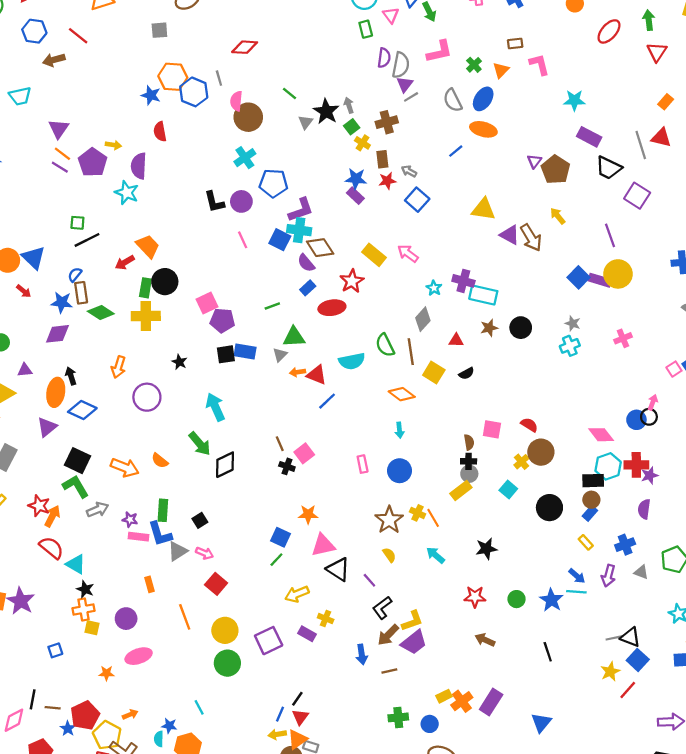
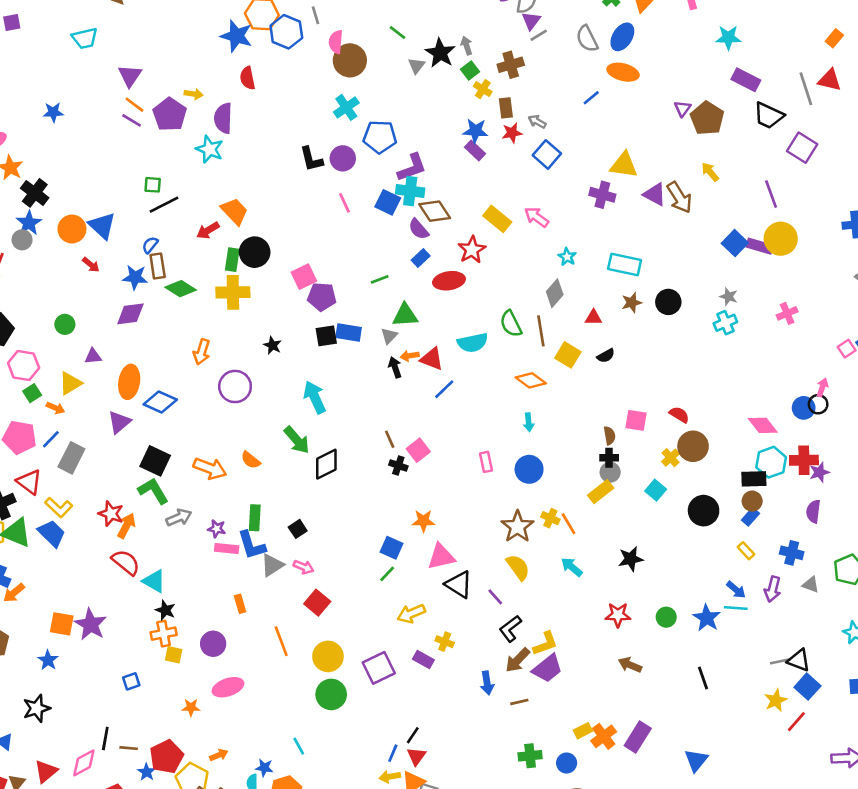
blue star: (151, 95) -> (237, 36), size x1.4
purple cross: (463, 281) -> (602, 195), moved
black arrow: (71, 376) -> (395, 367), moved
blue cross: (625, 545) -> (792, 553), turned 36
yellow semicircle: (389, 555) -> (518, 567), size x1.5

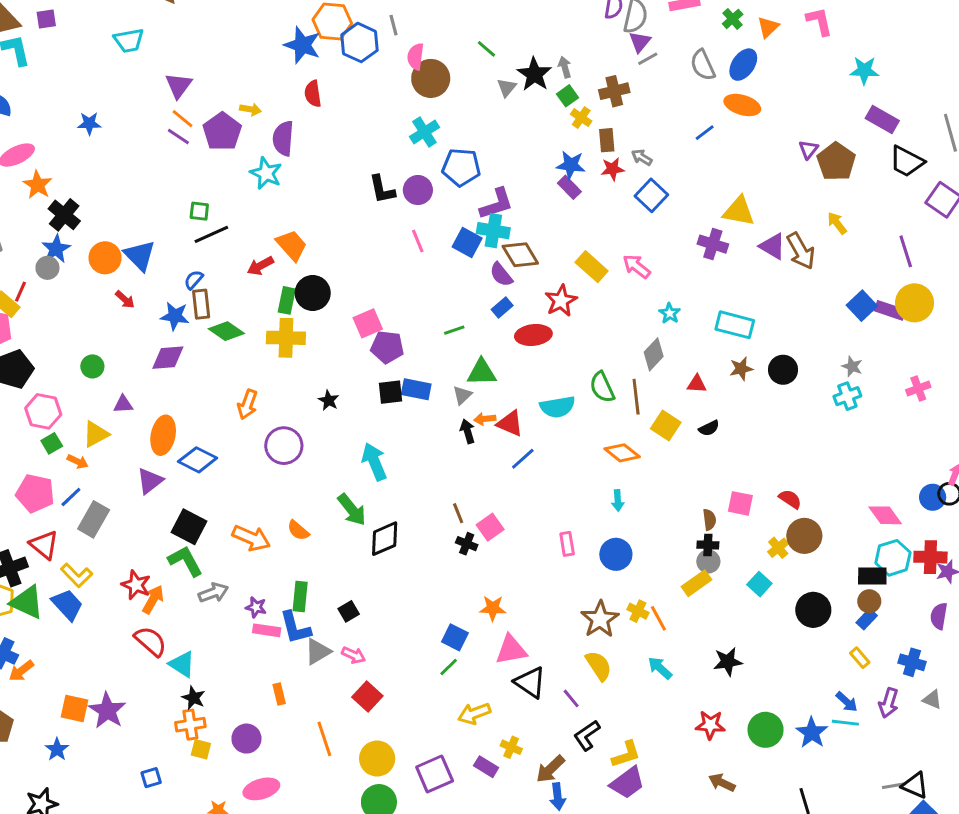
green circle: (666, 617) -> (766, 730), size x1.5
brown arrow: (518, 660) -> (550, 769), moved

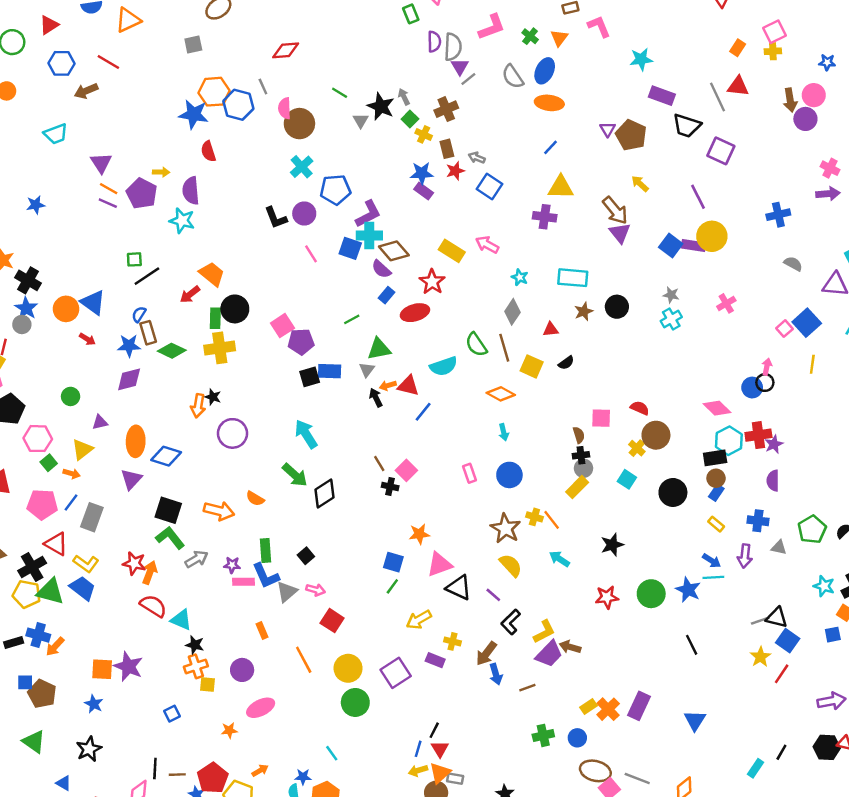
blue line: (705, 133) -> (550, 147), moved
purple triangle: (773, 246) -> (620, 233), moved, turned 30
black star: (329, 400) -> (213, 397), moved
brown arrow: (722, 783) -> (570, 647), moved

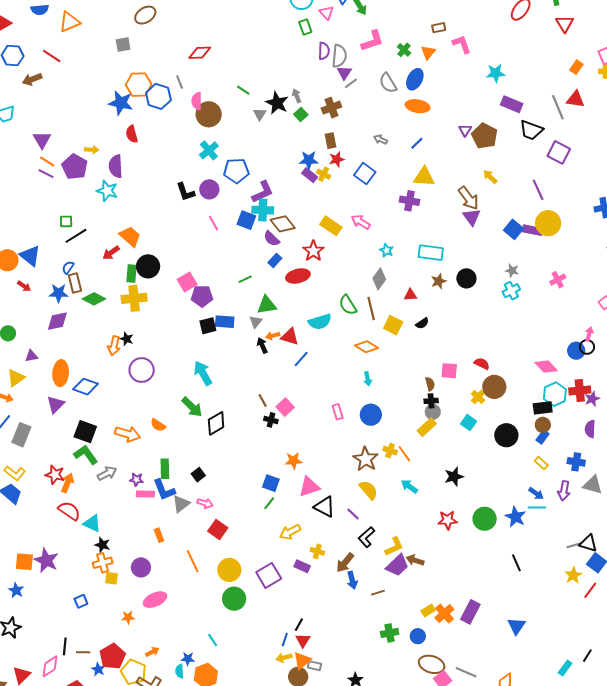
yellow cross: (424, 134) -> (324, 174), moved
gray arrow: (477, 158) -> (381, 140), moved
gray triangle: (779, 547) -> (593, 485), size x1.5

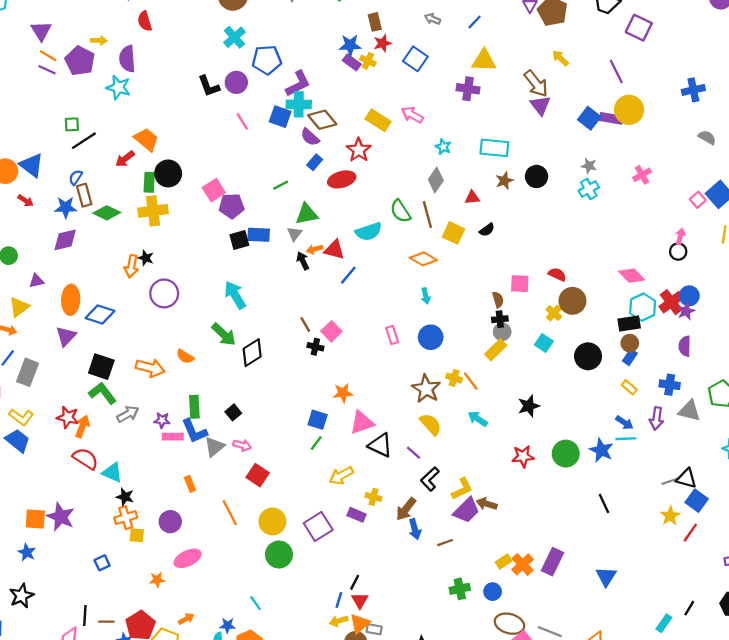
blue circle: (576, 351) -> (689, 296), moved
red cross: (580, 391) -> (671, 302), turned -30

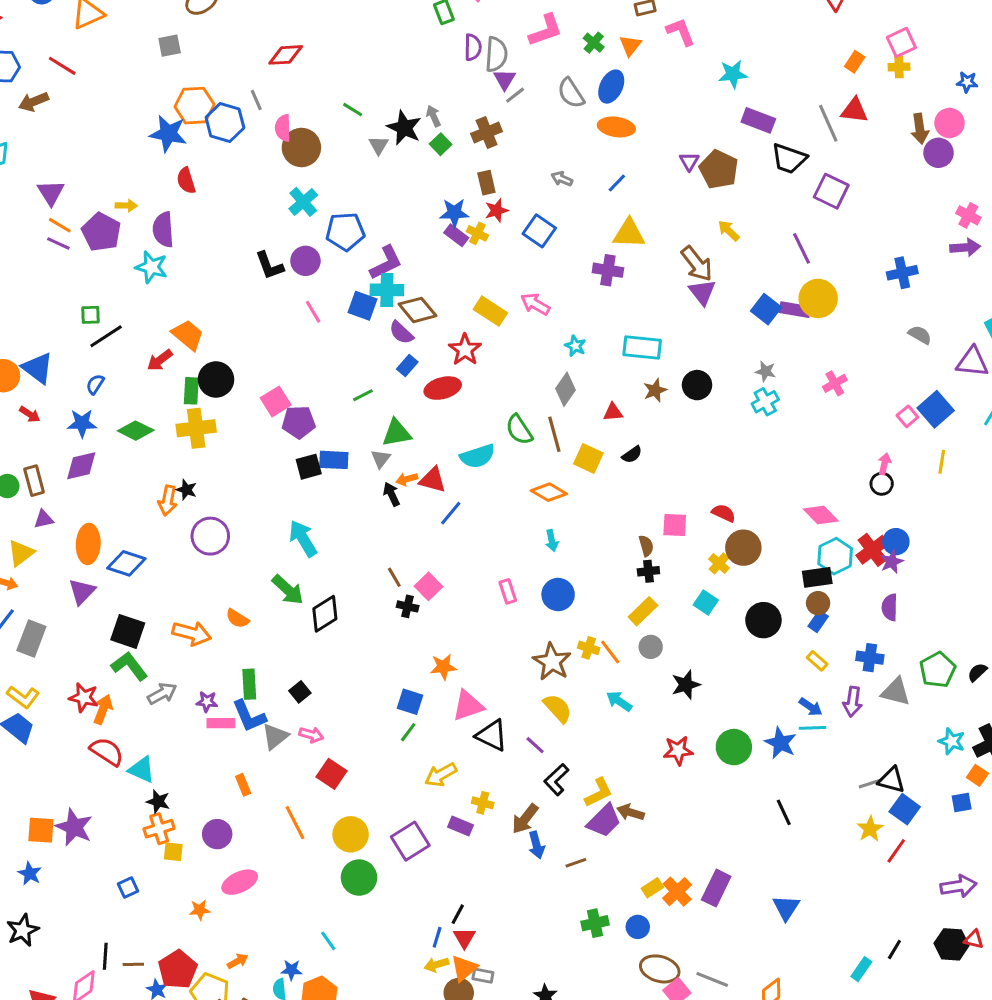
brown rectangle: (84, 195) -> (34, 481), moved
gray circle: (502, 332) -> (651, 647), moved

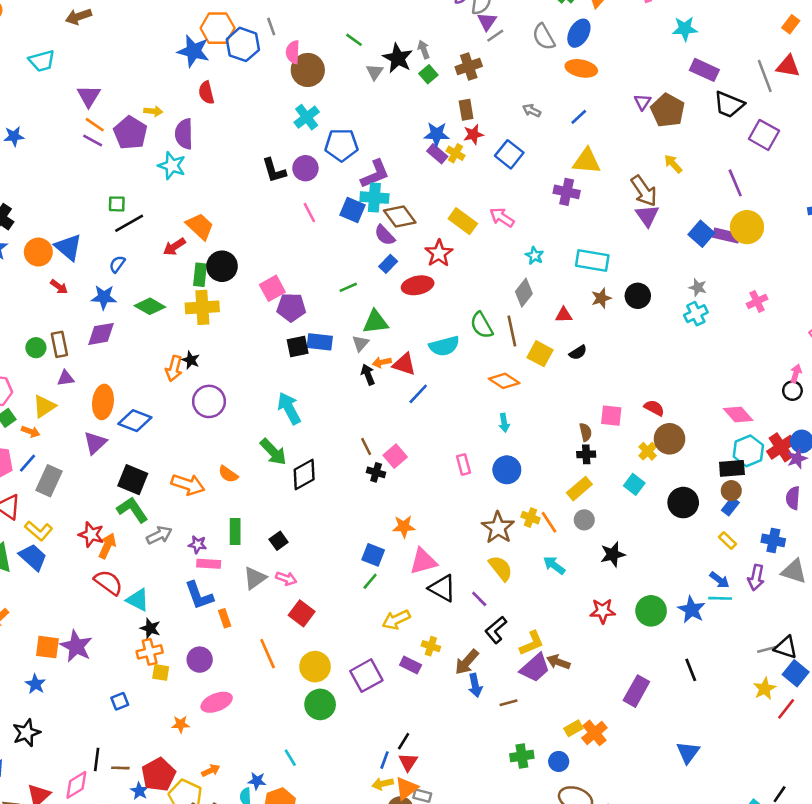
blue L-shape: (249, 716) -> (199, 595), moved
purple rectangle: (716, 888) -> (636, 691), moved

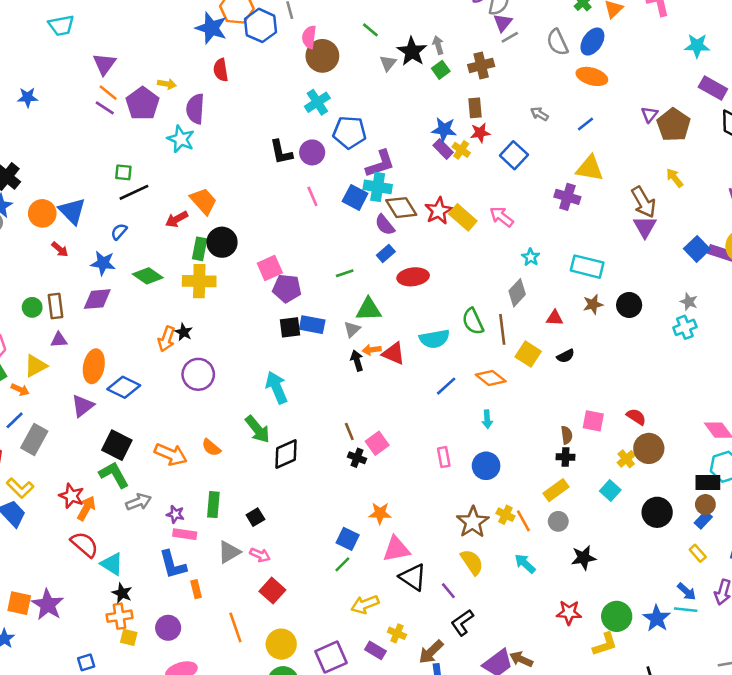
red star: (439, 253) -> (439, 211), moved
blue line: (418, 394) -> (446, 386), moved
yellow L-shape: (532, 643) -> (605, 644), moved

